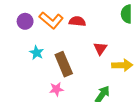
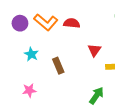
brown rectangle: (64, 64) -> (58, 66), size x0.7
pink star: (56, 89) -> (29, 90), moved

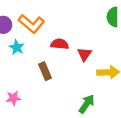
red semicircle: (72, 23) -> (60, 44), moved
cyan star: (31, 54) -> (17, 47), moved

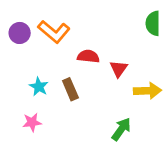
cyan star: (17, 47) -> (39, 87), moved

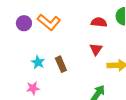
red semicircle: (88, 56) -> (99, 22), moved

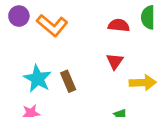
purple circle: (24, 23) -> (19, 16), moved
cyan star: (38, 62) -> (38, 79), size x1.5

